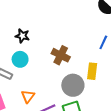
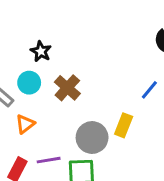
brown cross: (61, 55) -> (67, 88), moved
orange triangle: (28, 96) -> (25, 124), moved

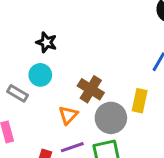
brown cross: (67, 88) -> (91, 89), moved
orange triangle: (25, 124) -> (68, 115), moved

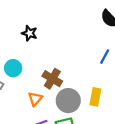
black star: (46, 42) -> (29, 33), moved
yellow rectangle: (140, 101) -> (95, 97), moved

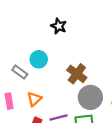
orange triangle: (35, 99) -> (34, 99), moved

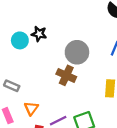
cyan circle: (39, 59) -> (20, 40), moved
gray circle: (90, 97) -> (77, 52), moved

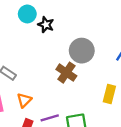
cyan circle: (20, 40) -> (27, 14), moved

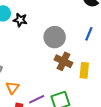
brown cross: (66, 73) -> (63, 61), moved

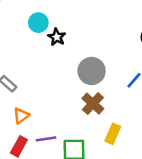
yellow rectangle: (84, 70) -> (113, 134), moved

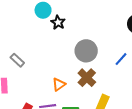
orange triangle: (21, 116) -> (59, 85), moved

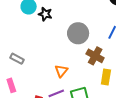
brown cross: (87, 78) -> (95, 56), moved

